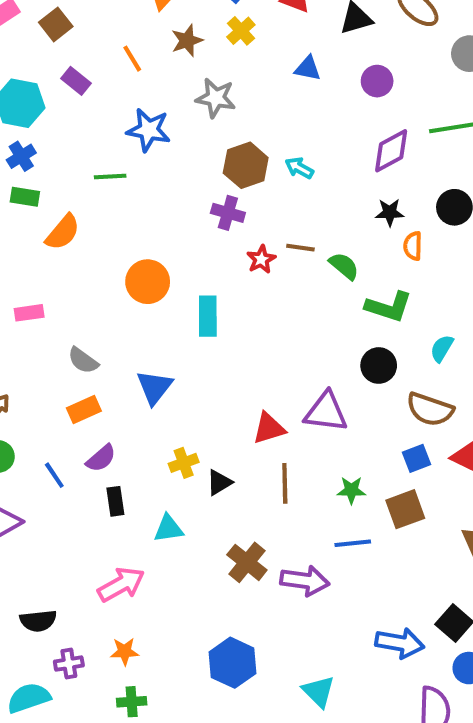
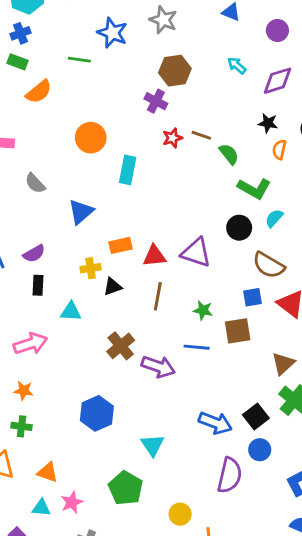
cyan arrow: (299, 168) -> (237, 66), moved
cyan semicircle: (442, 348) -> (274, 218), moved
orange rectangle: (84, 409) -> (121, 245), moved

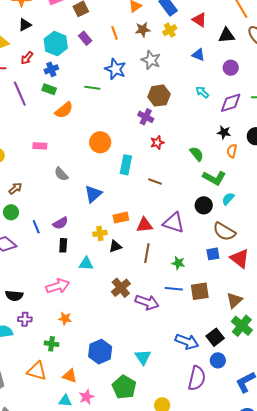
brown line: (201, 135) -> (155, 182), moved
brown square: (238, 331) -> (200, 291), moved
orange star: (24, 391) -> (65, 319), moved
blue hexagon: (97, 413) -> (100, 352), moved

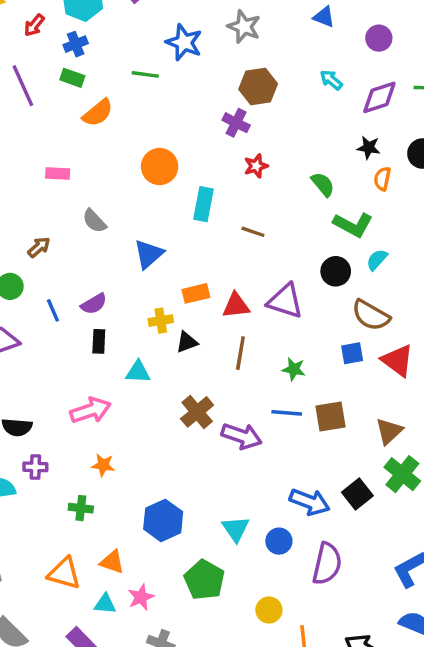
brown arrow: (15, 188) -> (39, 247), moved
blue circle: (218, 360) -> (279, 541), moved
orange triangle: (37, 371) -> (64, 573), moved

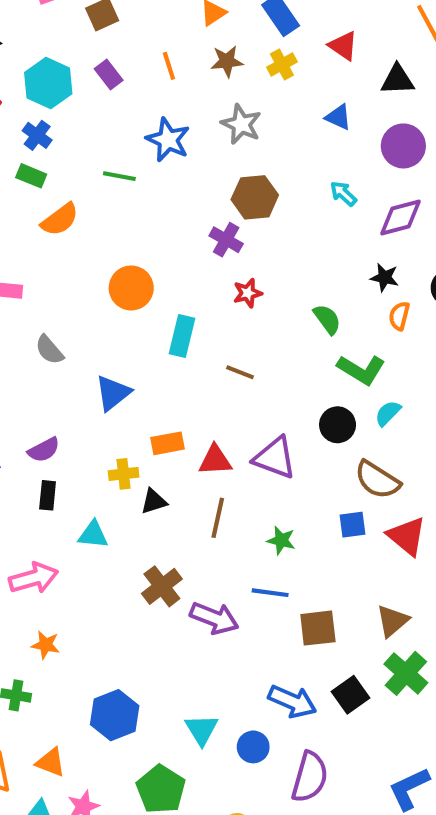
purple circle: (379, 38) -> (403, 146), size x1.4
blue cross: (76, 44) -> (37, 135), turned -35
brown square: (331, 417) -> (318, 628), moved

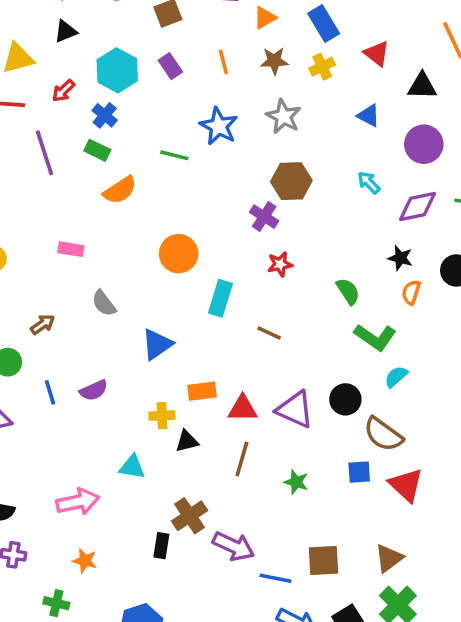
black circle: (338, 425) -> (345, 399), moved
black rectangle: (48, 495) -> (161, 546), moved
blue line: (270, 593) -> (276, 578), moved

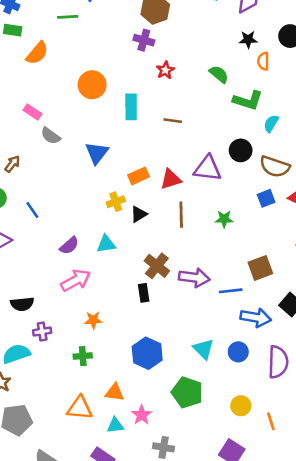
pink rectangle: (71, 249) -> (33, 112), moved, turned 42
purple semicircle: (94, 390) -> (69, 246), moved

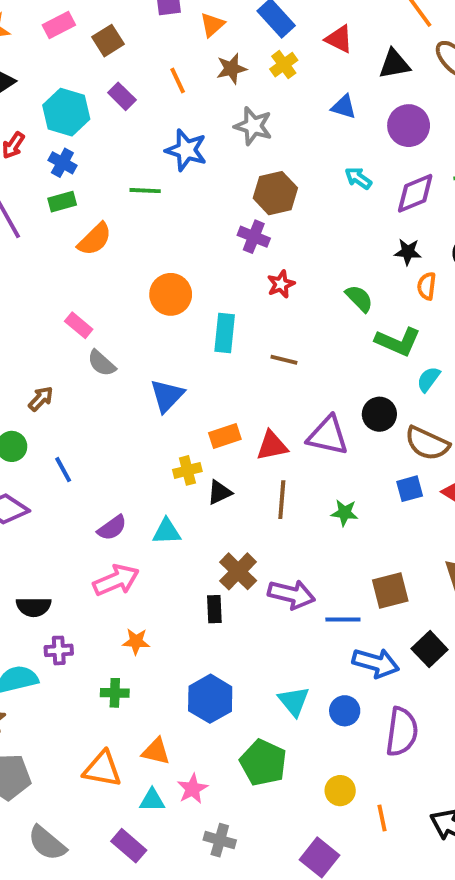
green rectangle: (13, 30) -> (62, 202), turned -30

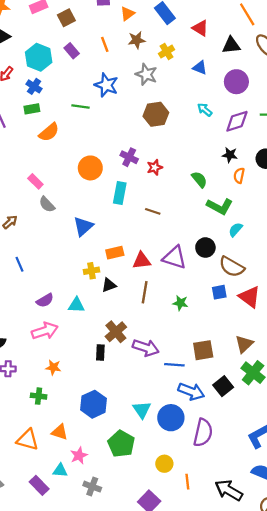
yellow cross: (284, 65) -> (167, 52), moved
purple cross: (254, 237) -> (129, 157), moved
blue circle: (345, 711) -> (171, 418), size x1.5
cyan triangle: (152, 800) -> (60, 470), moved

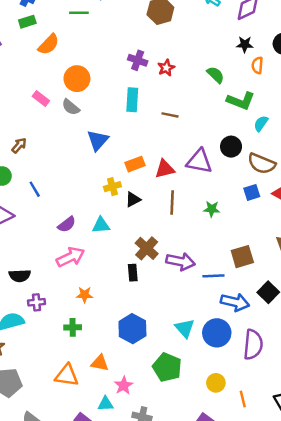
orange circle: (90, 168) -> (77, 79), moved
gray semicircle: (47, 204) -> (71, 107), moved

